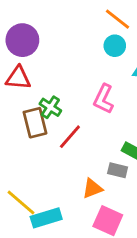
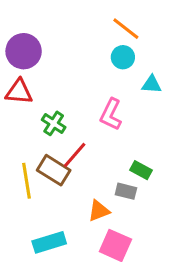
brown rectangle: (35, 123) -> (54, 170), moved, turned -44
yellow line: (21, 202) -> (27, 181), moved, turned 40

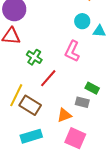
cyan circle: (123, 57) -> (82, 21), moved
brown rectangle: (54, 170) -> (30, 105), moved
yellow line: (27, 181) -> (16, 95), turned 35

